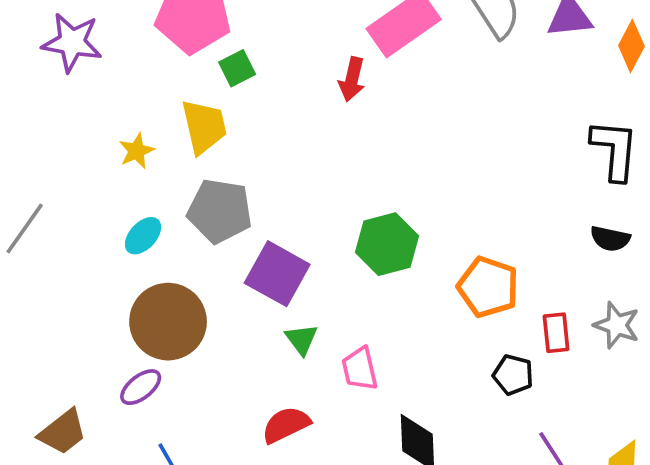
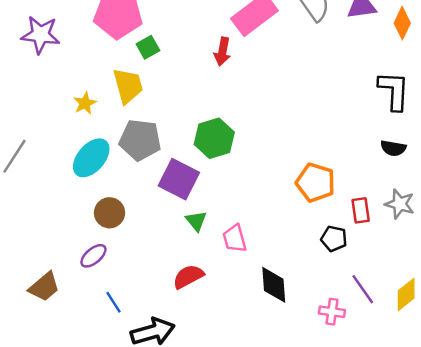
cyan ellipse: (143, 236) -> (91, 158), size x1.6
green hexagon: (387, 244) -> (214, 138), moved
brown circle: (168, 322) -> (109, 213), size x0.6

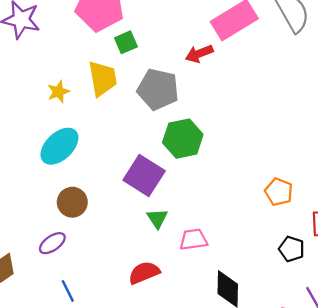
red arrow: (222, 52) -> (199, 54), turned 52
gray pentagon: (140, 140) -> (158, 89), moved
orange pentagon: (316, 182) -> (279, 192), size x0.7
pink trapezoid: (235, 239) -> (193, 239), turned 92

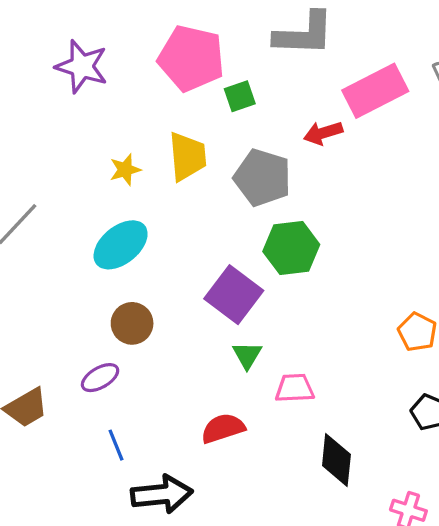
green square: (126, 42) -> (240, 96), moved

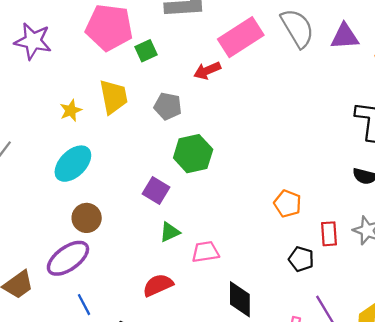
gray pentagon: (262, 178) -> (168, 106), size x0.7
purple square: (234, 295) -> (156, 190), size x0.7
green triangle: (247, 355) -> (170, 232), turned 40
purple ellipse: (100, 378) -> (68, 258), size x1.6

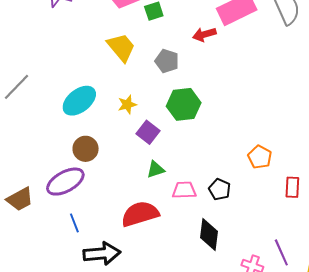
yellow trapezoid: (114, 97) -> (121, 47), turned -36
yellow star: (71, 110) -> (127, 105), moved
black pentagon: (301, 259) -> (220, 189), moved
red semicircle: (158, 285) -> (140, 214), size x1.4

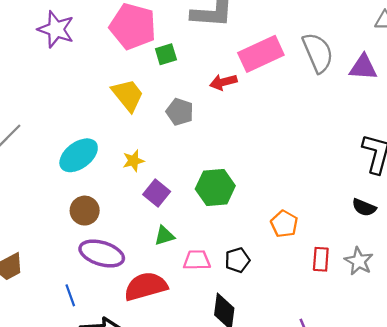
green hexagon: (184, 104) -> (215, 187), moved
purple ellipse: (65, 182) -> (102, 253), moved, turned 45
black pentagon: (220, 189) -> (237, 260), turned 30

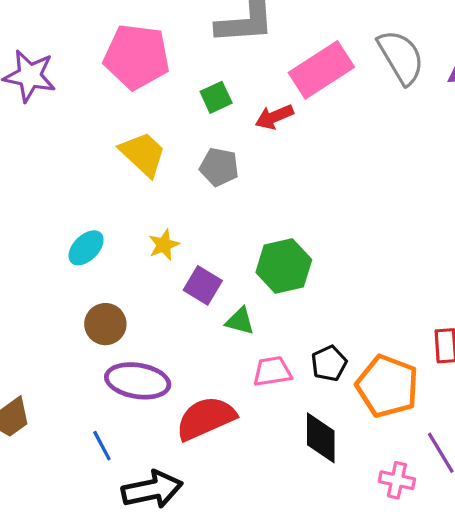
green square: (166, 54) -> (216, 97), moved
cyan ellipse: (79, 155) -> (86, 248), size x0.7
orange pentagon: (284, 224) -> (387, 386), moved, size x1.6
green triangle: (164, 236) -> (240, 321), moved, turned 40

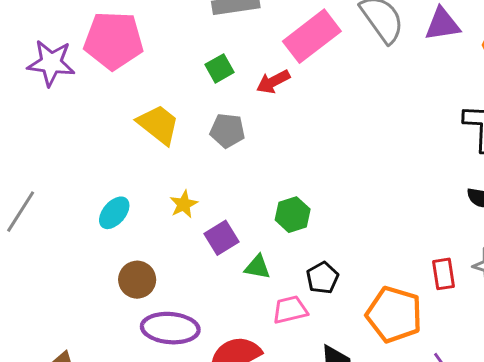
pink pentagon: (137, 57) -> (114, 40), moved
green hexagon: (284, 266) -> (293, 215), size x0.7
purple square: (203, 285) -> (221, 238), turned 32
black pentagon: (329, 363) -> (323, 278), moved

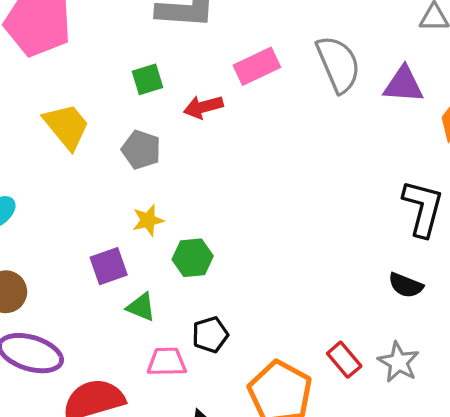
pink rectangle: (312, 36) -> (257, 66), size x0.7
yellow star: (184, 204) -> (148, 220), moved
red rectangle: (444, 274) -> (344, 360), turned -44

